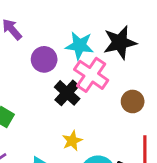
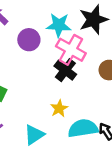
black cross: (67, 93) -> (65, 70), moved

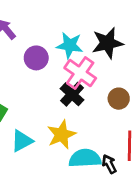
yellow star: (59, 108) -> (61, 135), size x1.5
cyan triangle: (34, 135) -> (22, 141), moved

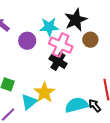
brown circle: (119, 99) -> (90, 40), moved
yellow star: (61, 135) -> (44, 93), moved

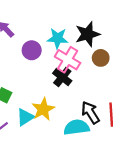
black arrow: (95, 106) -> (90, 113), moved, size x1.5

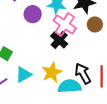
yellow star: (43, 109) -> (52, 72), moved

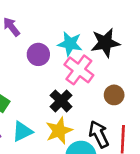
brown circle: (95, 24) -> (114, 95), moved
black cross: (59, 40) -> (61, 101), moved

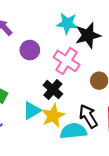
cyan star: (70, 44) -> (67, 23), moved
cyan triangle: (22, 131) -> (32, 111), moved

